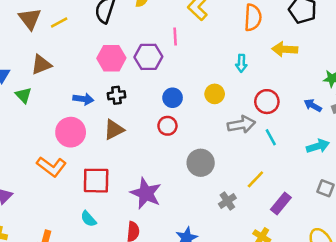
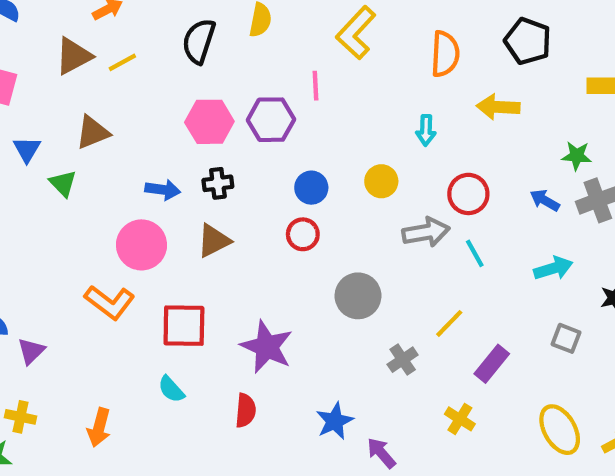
brown triangle: (30, 19) -> (74, 56), turned 40

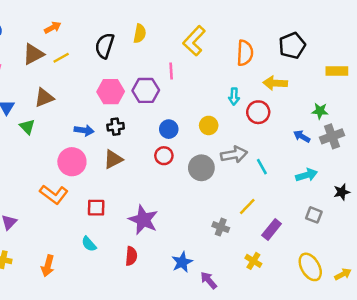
black pentagon: (528, 41) -> (292, 46), turned 30
red circle: (468, 194) -> (258, 112), moved
gray circle: (358, 296) -> (201, 168), moved
red square: (184, 326) -> (96, 208), size x0.7
gray cross: (403, 360) -> (221, 227), turned -35

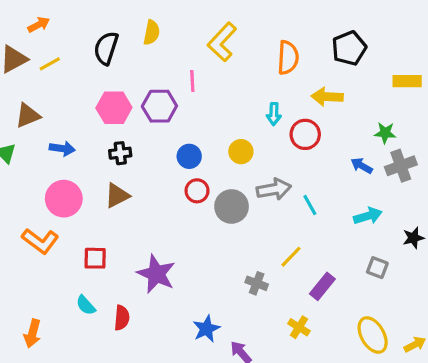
blue arrow: (84, 130) -> (62, 148), moved
red circle: (164, 156) -> (197, 191), moved
red semicircle: (131, 256) -> (122, 318), moved

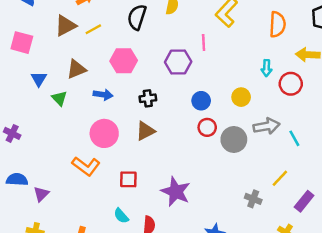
pink hexagon: (114, 108) -> (124, 61), moved

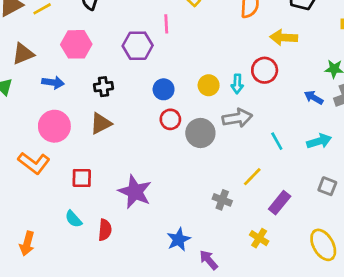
cyan arrow: (267, 68) -> (237, 84), moved
cyan line: (294, 138) -> (277, 141), moved

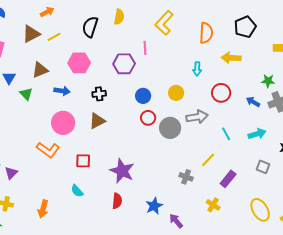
red circle: (265, 70) -> (221, 93), moved
cyan arrow: (237, 84) -> (197, 69), moved
red semicircle: (105, 230) -> (117, 201), moved

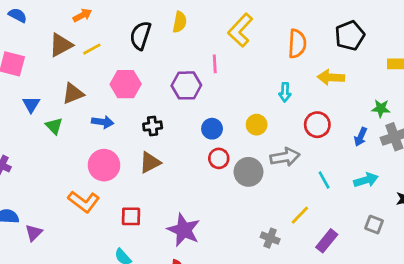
blue arrow: (253, 102) -> (361, 137), turned -96

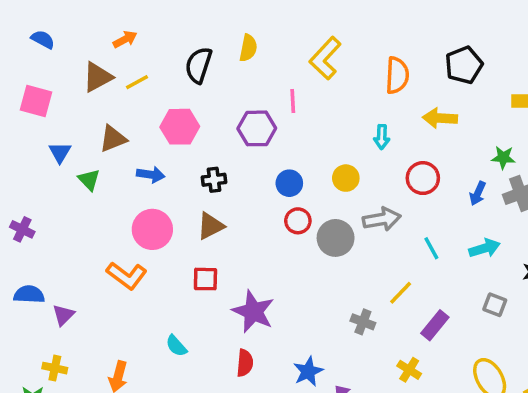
red square: (131, 216) -> (205, 279), moved

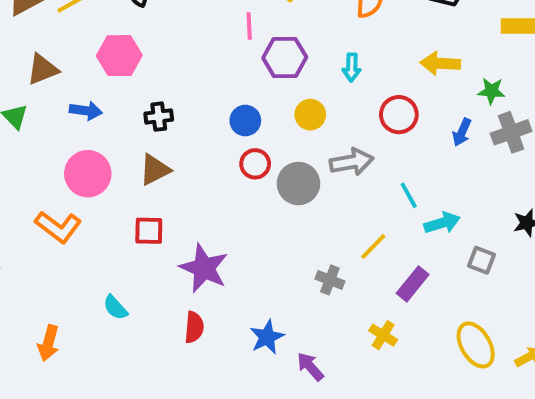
yellow arrow: (440, 118) -> (440, 63), moved
purple hexagon: (257, 128) -> (285, 58), moved
cyan arrow: (484, 248) -> (442, 223), moved

